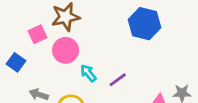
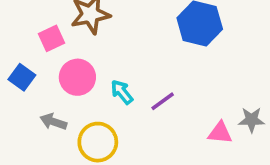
pink circle: (66, 50) -> (77, 77), moved

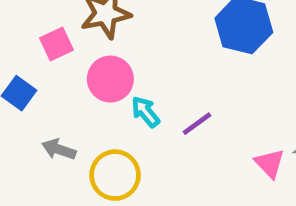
pink circle: (77, 77) -> (110, 79), moved
pink triangle: (220, 133) -> (270, 163), turned 40

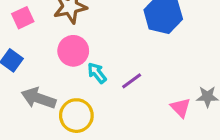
pink square: (56, 44) -> (23, 18), moved
gray arrow: (59, 149) -> (38, 98), size x1.5

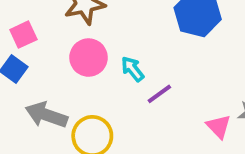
pink square: (23, 18) -> (23, 35), moved
cyan arrow: (97, 73) -> (133, 69), moved

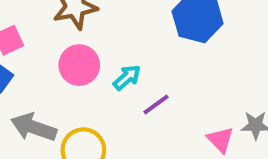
cyan arrow: (133, 69) -> (127, 78), turned 88

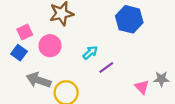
pink circle: (79, 65) -> (50, 46), moved

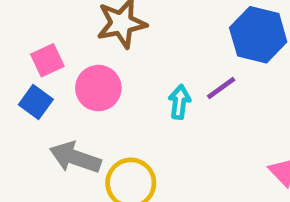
cyan arrow: (90, 53) -> (179, 102), turned -42
purple line: (106, 68) -> (221, 88), moved

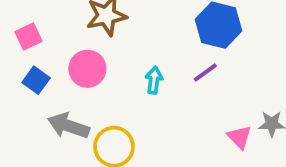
pink square: (47, 60) -> (28, 36), moved
purple line: (221, 88) -> (205, 73), moved

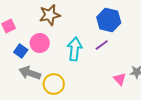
blue square: (36, 80) -> (21, 51), moved
cyan arrow: (154, 80) -> (75, 49), size x1.6

